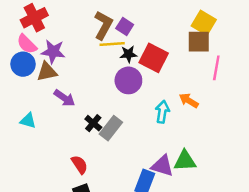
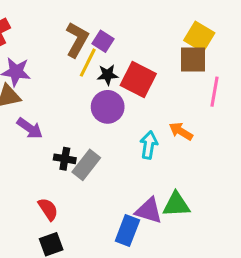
yellow line: (112, 44) -> (88, 63), turned -60
black cross: (93, 123) -> (65, 159), turned -30

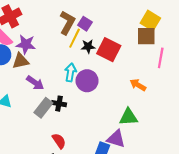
purple circle: (108, 107) -> (87, 81), moved
cyan arrow: (149, 145) -> (70, 72), moved
gray rectangle: (86, 165) -> (43, 108), moved
green triangle: (176, 205) -> (129, 117), moved
red semicircle: (48, 209) -> (59, 141), moved

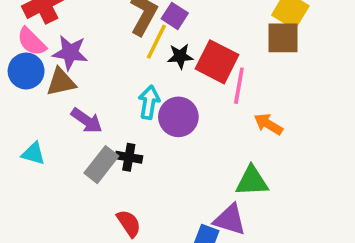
pink line: (161, 58) -> (239, 86), moved

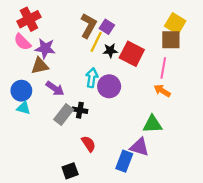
blue circle: (26, 71) -> (21, 91), moved
pink line: (239, 86) -> (163, 68), moved
red semicircle: (129, 223) -> (89, 144), moved

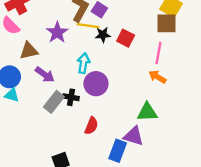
yellow line: (96, 42) -> (88, 26), turned 72
purple star: (45, 48) -> (57, 32), moved, turned 30
red square: (132, 54) -> (126, 38), size x0.7
purple circle: (109, 86) -> (96, 84), moved
red semicircle: (89, 144) -> (91, 126), moved, turned 56

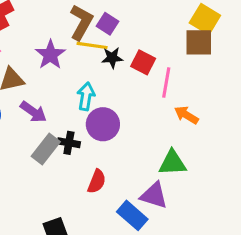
pink line: (159, 53) -> (166, 83), moved
blue rectangle: (118, 151) -> (132, 215), turned -70

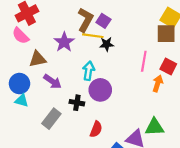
red square: (143, 62) -> (168, 67), moved
orange arrow: (186, 115) -> (158, 84), turned 77
gray rectangle: (46, 149) -> (51, 119), moved
green triangle: (172, 163) -> (154, 127), moved

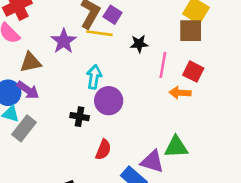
black star: (107, 44) -> (139, 44), moved
purple arrow: (52, 81) -> (28, 90), moved
orange arrow: (158, 84) -> (180, 93), turned -105
gray rectangle: (51, 119) -> (24, 128), moved

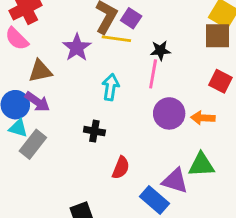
pink line: (163, 65) -> (153, 74), moved
orange arrow: (180, 93) -> (203, 118), moved
purple circle: (109, 101) -> (169, 113), moved

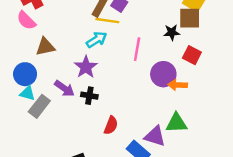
purple star: (77, 48) -> (86, 67), moved
black star: (160, 50) -> (172, 32), moved
cyan arrow: (111, 87) -> (97, 40), moved, turned 48
purple arrow: (37, 102) -> (64, 88), moved
purple circle: (169, 113) -> (163, 74), moved

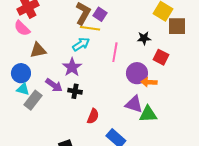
brown square: (190, 18) -> (177, 26), moved
purple triangle: (155, 136) -> (134, 104), moved

